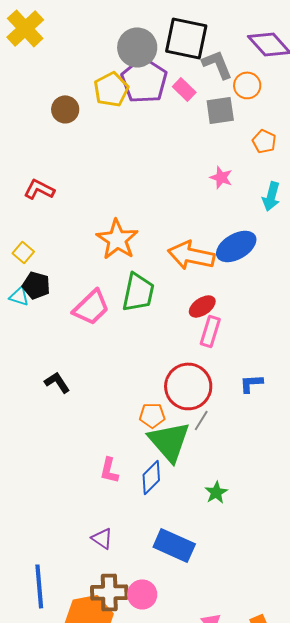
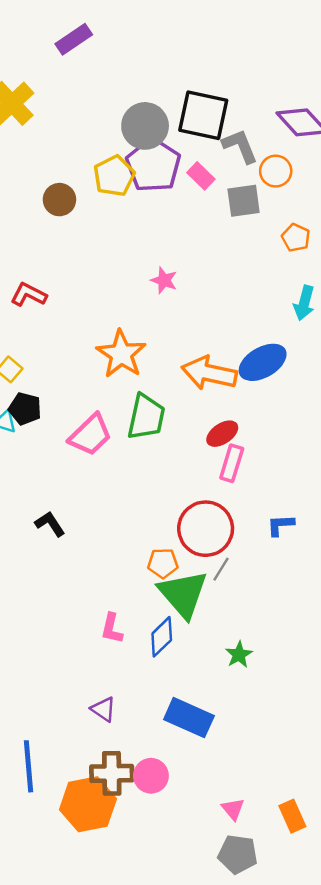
pink star: (221, 177) -> (164, 280), moved

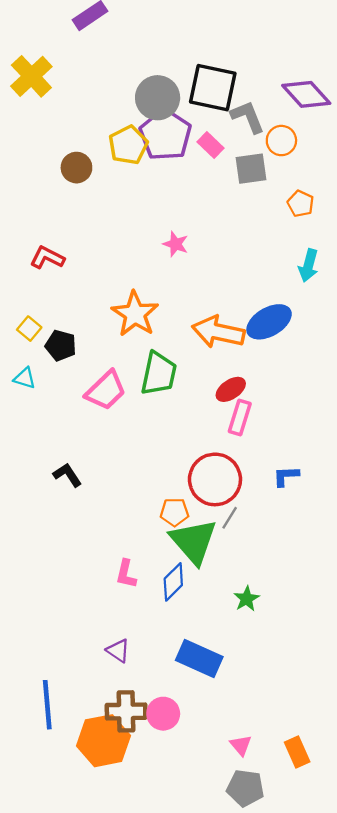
black pentagon: (25, 409) -> (61, 345), moved

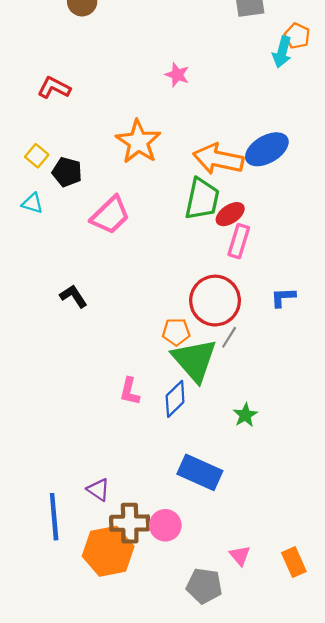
cyan arrow: (308, 266) -> (282, 52), moved
green trapezoid: (159, 374) -> (202, 199), moved
purple triangle: (118, 651) -> (98, 490), moved
gray pentagon: (245, 788) -> (204, 586), moved

